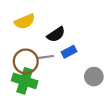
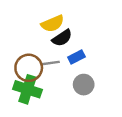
yellow semicircle: (25, 21) -> (53, 24), moved
gray circle: (94, 77) -> (84, 85), moved

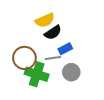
gray line: (50, 63) -> (53, 58), moved
green cross: (27, 89) -> (37, 74), moved

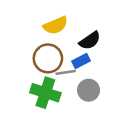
black semicircle: (53, 32) -> (90, 41), moved
brown circle: (24, 58) -> (48, 58), moved

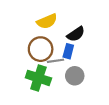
blue rectangle: (81, 61) -> (68, 51), turned -48

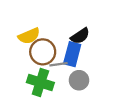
yellow semicircle: (47, 21) -> (29, 36), moved
blue rectangle: (68, 51) -> (72, 54), size x1.5

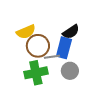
green cross: (40, 82) -> (36, 73), turned -30

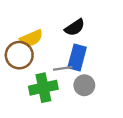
black semicircle: (71, 32) -> (75, 27), moved
brown circle: (38, 46) -> (19, 55), moved

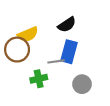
gray circle: (84, 85) -> (82, 84), moved
green cross: (43, 88) -> (39, 79), size x0.7

